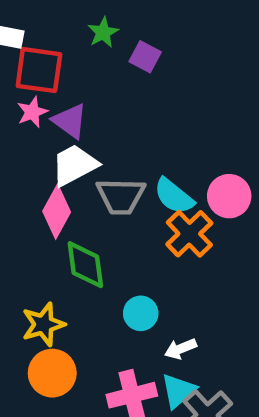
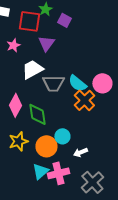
red square: (39, 70) -> (29, 21), moved
purple triangle: (70, 121) -> (46, 43), moved, turned 30
pink diamond: (57, 212) -> (15, 105), moved
orange circle: (52, 373) -> (46, 146), moved
cyan triangle: (178, 391) -> (40, 171), moved

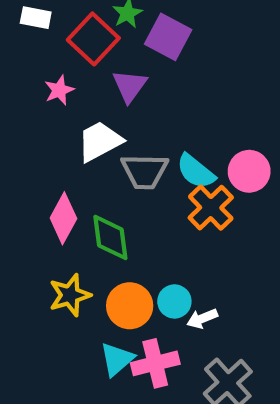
purple square: (64, 20) -> (168, 37), size x1.5
red square: (29, 21) -> (93, 39), turned 35
cyan circle: (62, 136) -> (174, 301), moved

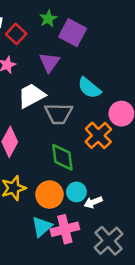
red square: (93, 39) -> (16, 34), moved, size x0.7
cyan semicircle: (196, 171) -> (89, 88), moved
green diamond: (110, 237) -> (62, 157), moved

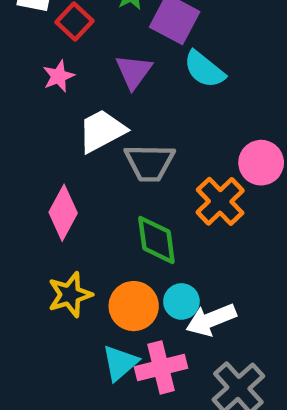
cyan semicircle: (89, 88) -> (204, 69), moved
white arrow: (93, 202) -> (211, 320), size x1.5

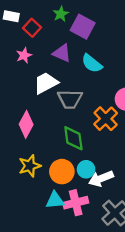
cyan semicircle: (204, 69) -> (92, 63), moved
purple triangle: (134, 72) -> (62, 53), turned -42
cyan triangle: (120, 363) -> (55, 200), turned 36

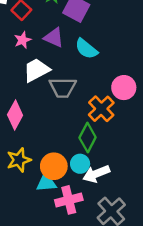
pink star: (24, 55) -> (23, 40), moved
green diamond: (73, 138) -> (88, 138), moved, turned 35
cyan triangle: (55, 200) -> (46, 182), moved

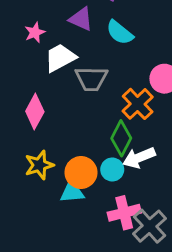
pink star: (23, 40) -> (35, 32), moved
white arrow: (96, 174) -> (139, 158), moved
pink cross: (69, 200) -> (124, 213), moved

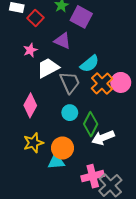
cyan semicircle: (120, 32) -> (90, 64), moved, turned -78
gray trapezoid: (91, 79) -> (70, 82), turned -115
orange cross: (138, 104) -> (102, 83), moved
cyan circle: (112, 170) -> (70, 113), moved

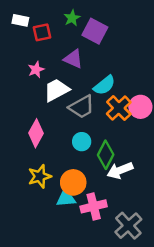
red square: (35, 18) -> (42, 32), turned 35
gray trapezoid: (70, 82) -> (82, 107), turned 85
pink cross: (93, 176) -> (94, 206), moved

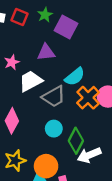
red square: (42, 32) -> (20, 17), moved, turned 35
purple triangle: (73, 59) -> (46, 52), turned -30

